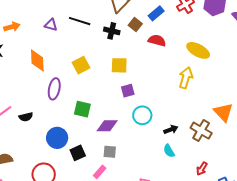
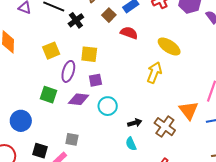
black cross: (112, 31) -> (76, 20), moved, turned 35
purple ellipse: (54, 89) -> (68, 71), moved
purple diamond: (107, 126) -> (79, 99), moved
black square: (78, 153) -> (40, 151), moved, turned 35

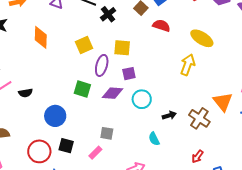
cyan semicircle: (131, 144) -> (154, 139), moved
black square: (40, 151) -> (66, 146), moved

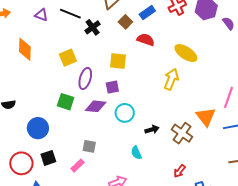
yellow square: (122, 48) -> (118, 61), moved
black square: (66, 146) -> (48, 158), turned -35

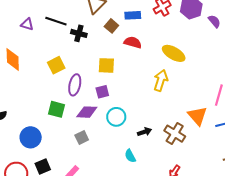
blue rectangle: (147, 13) -> (133, 15), turned 35
black cross: (93, 27) -> (79, 33), turned -35
gray square: (89, 146) -> (82, 138), moved, turned -32

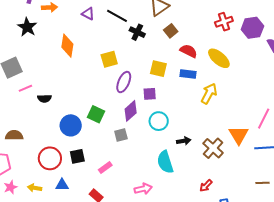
blue rectangle: (133, 15) -> (188, 74), moved
yellow ellipse: (174, 53) -> (219, 58), moved
green square: (57, 109) -> (96, 114), moved
purple diamond: (87, 112) -> (131, 111), turned -55
cyan semicircle: (130, 156) -> (165, 162), size x1.6

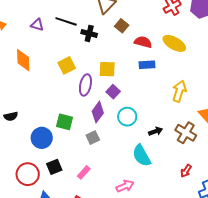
yellow square: (158, 69) -> (107, 69), moved
yellow arrow: (209, 93) -> (179, 91), moved
purple square: (150, 94) -> (113, 92), turned -32

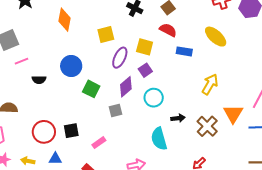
red semicircle: (143, 42) -> (168, 30), moved
black semicircle: (11, 116) -> (39, 80), moved
blue circle: (42, 138) -> (71, 66), moved

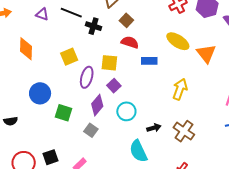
black semicircle: (39, 80) -> (11, 121), moved
gray square: (115, 111) -> (91, 130), turned -32
orange triangle: (233, 114) -> (206, 54), moved

